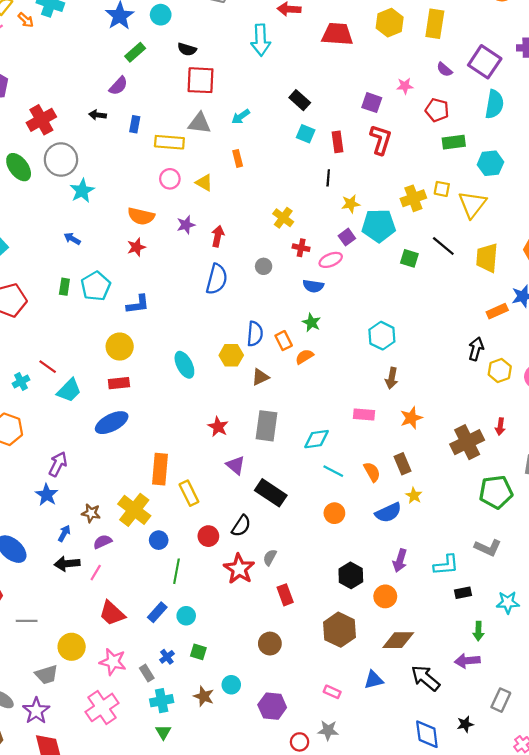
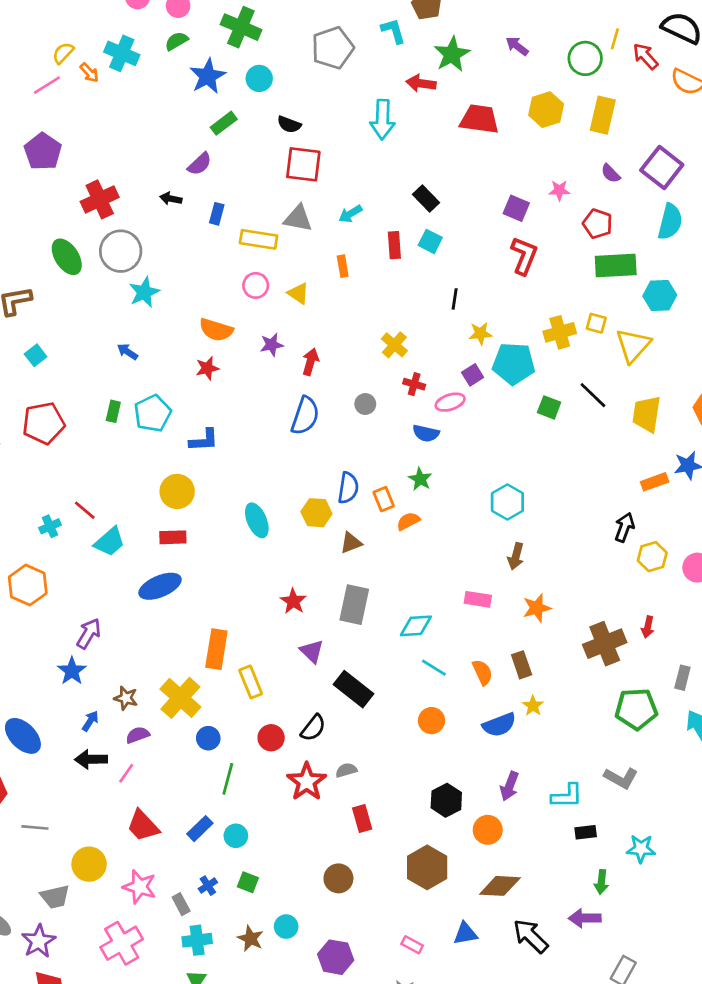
red rectangle: (338, 142) -> (394, 245), moved
green rectangle: (454, 142) -> (616, 266), size x1.4
gray semicircle: (270, 557) -> (346, 770), turned 42

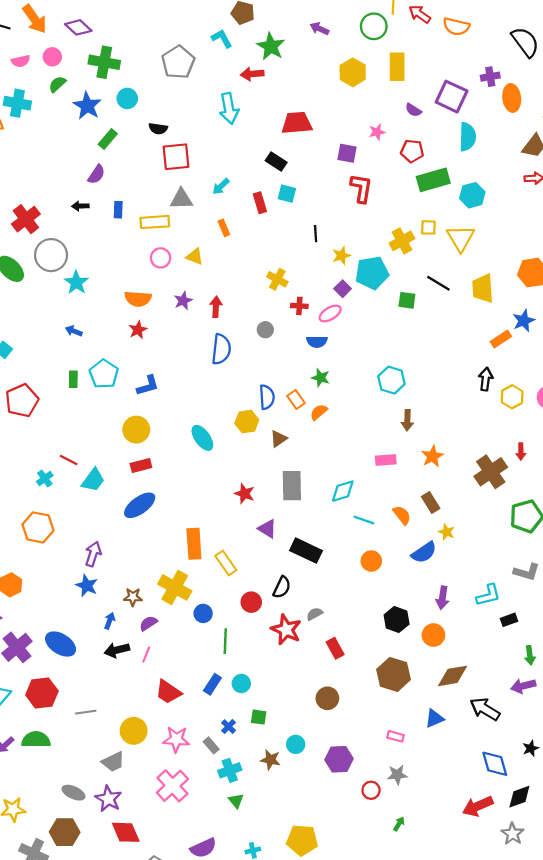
red trapezoid: (479, 119) -> (297, 123), moved

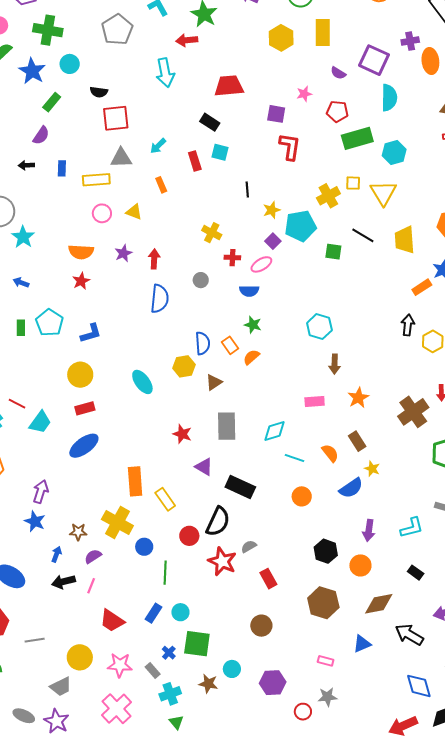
black semicircle: (282, 587) -> (218, 522), size x1.4
black rectangle: (509, 620) -> (416, 573), moved, turned 56
green square: (259, 717) -> (197, 644), size x1.8

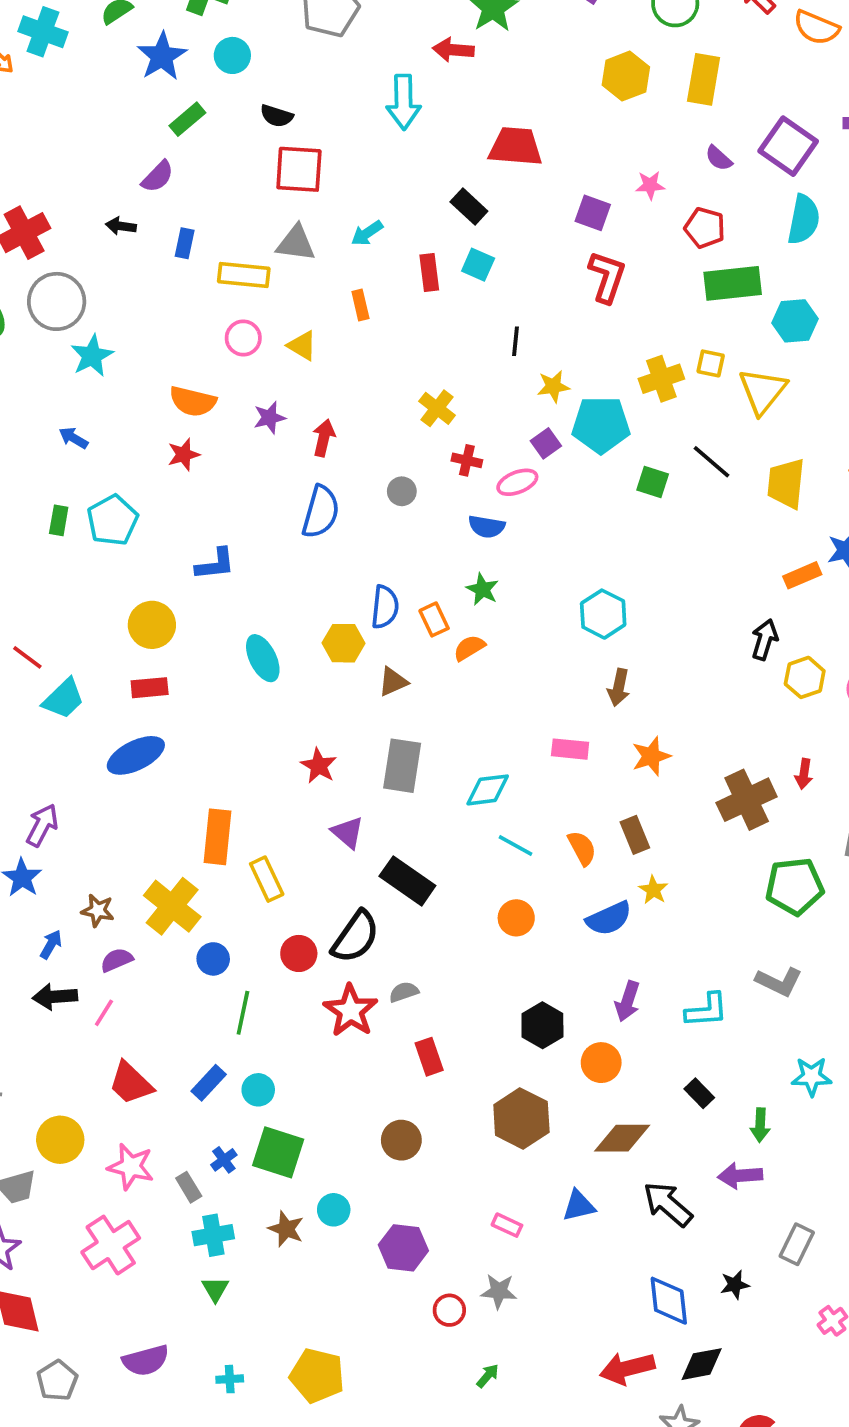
blue L-shape: (91, 333) -> (215, 564), moved

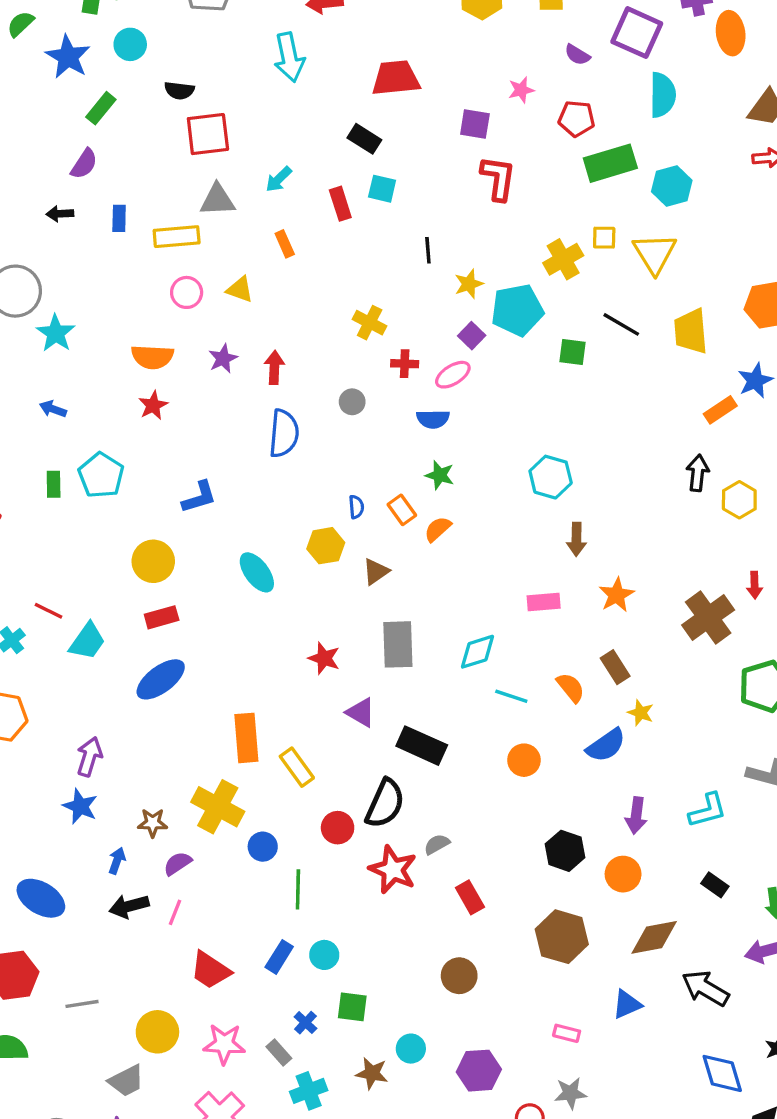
blue semicircle: (385, 607) -> (356, 507), size x0.6
green square: (278, 1152) -> (352, 1007), size x0.7

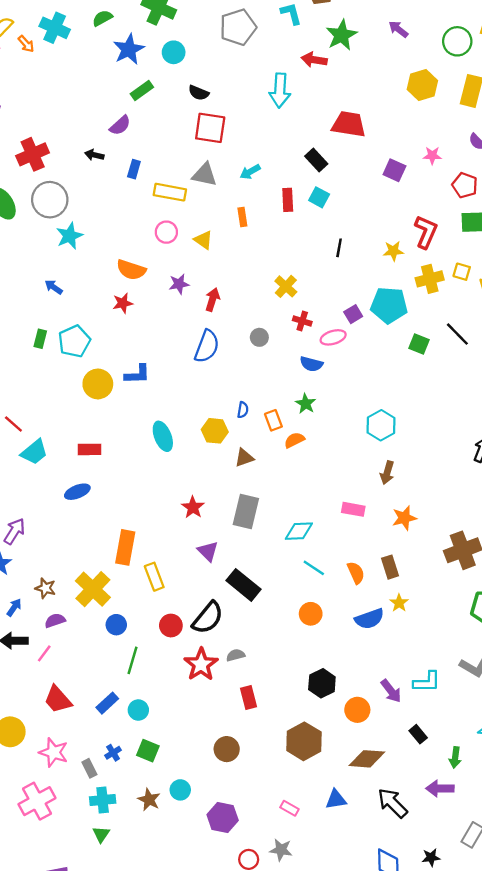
red L-shape: (498, 178) -> (426, 232), moved
yellow star: (469, 284) -> (393, 251), moved
yellow circle: (153, 561) -> (98, 384), moved
blue ellipse: (161, 679) -> (77, 492), size x0.7
purple arrow: (636, 815) -> (391, 691), moved, turned -60

